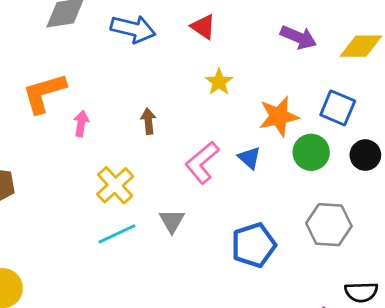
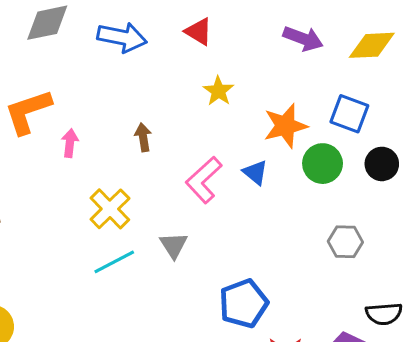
gray hexagon: (329, 225) -> (345, 242), size x0.7
blue pentagon: (254, 245) -> (243, 303), moved

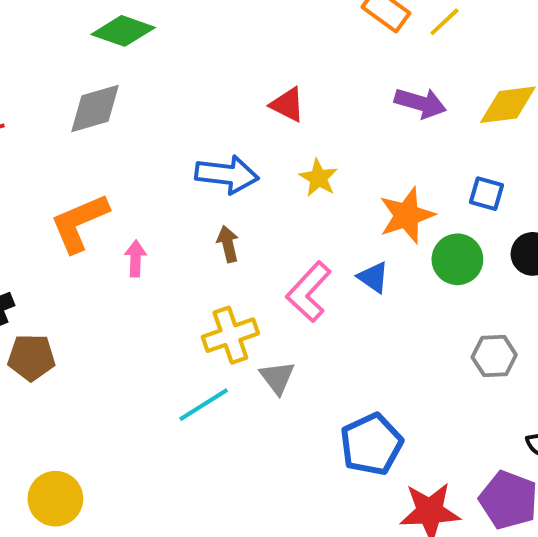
blue arrow: (122, 37) -> (227, 175), moved
blue square: (349, 114) -> (486, 194), size x0.7
yellow cross: (110, 209) -> (230, 335), moved, turned 30

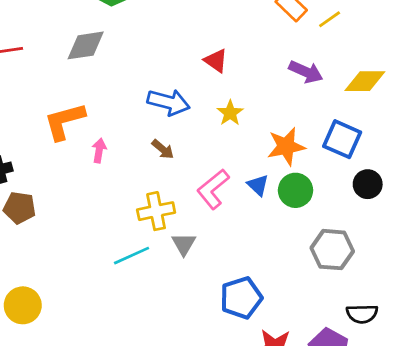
blue square: (486, 194) -> (342, 139), size x1.6
brown arrow: (228, 244) -> (163, 149), turned 135
green circle: (457, 259) -> (296, 190), moved
gray hexagon: (494, 356) -> (332, 250), size x1.4

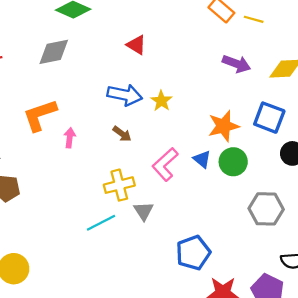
yellow line: (330, 19) -> (254, 19), turned 54
red triangle: (216, 61) -> (136, 45), moved
yellow star: (230, 113) -> (161, 101), moved

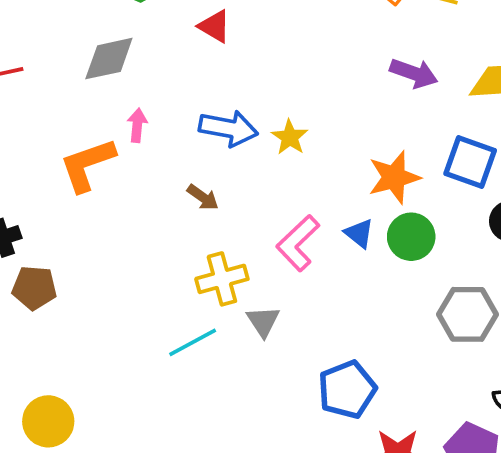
red triangle: (136, 45) -> (215, 26), moved
brown arrow: (122, 134) -> (203, 197), moved
pink arrow: (70, 138) -> (137, 125), moved

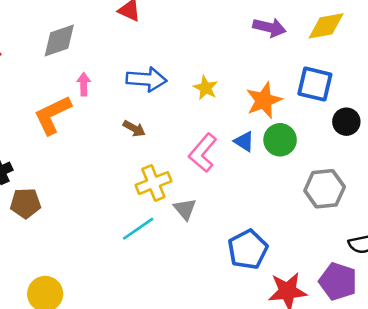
yellow star: (290, 137) -> (206, 88), moved

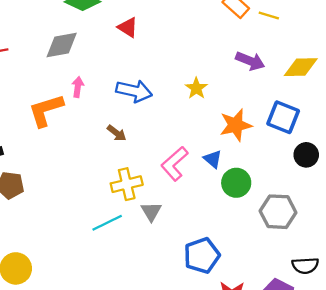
yellow star: (206, 88) -> (196, 88), moved
green circle: (280, 140) -> (236, 183), moved

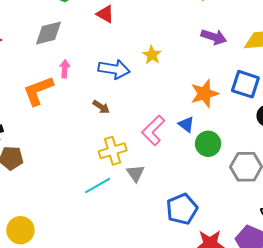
yellow star: (196, 88) -> (152, 55), moved

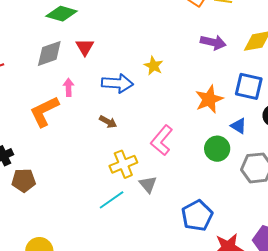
red triangle: (105, 14) -> (85, 47), moved, turned 36
blue triangle: (186, 124) -> (239, 126), moved

